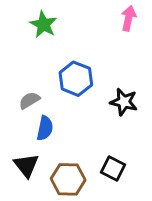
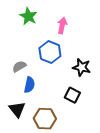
pink arrow: (129, 18) -> (62, 25), moved
black square: (113, 168) -> (72, 95), moved

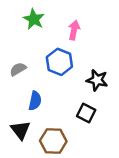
gray semicircle: (19, 66) -> (18, 69), moved

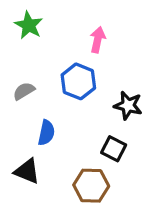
green star: (34, 19) -> (29, 25), moved
black triangle: (20, 130) -> (27, 171), turned -30
brown hexagon: (53, 141) -> (91, 186), moved

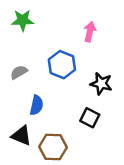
green star: (29, 25) -> (23, 20), turned -30
pink arrow: (98, 40) -> (90, 32), moved
brown hexagon: (91, 186) -> (53, 147), moved

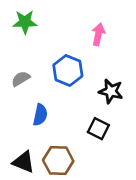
black triangle: (21, 136) -> (24, 162), moved

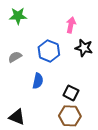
black star: (111, 91) -> (84, 48), moved
blue semicircle: (40, 115) -> (38, 81), moved
brown hexagon: (58, 161) -> (70, 116), moved

